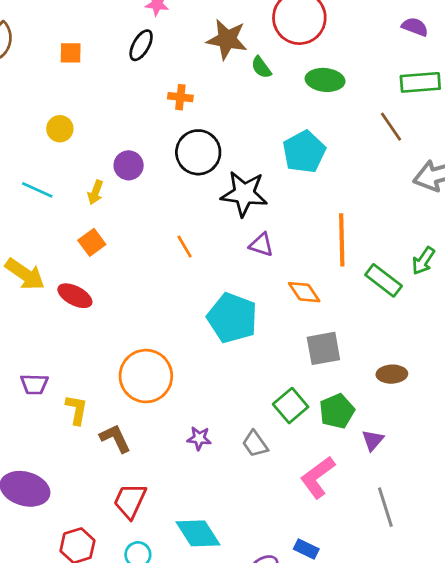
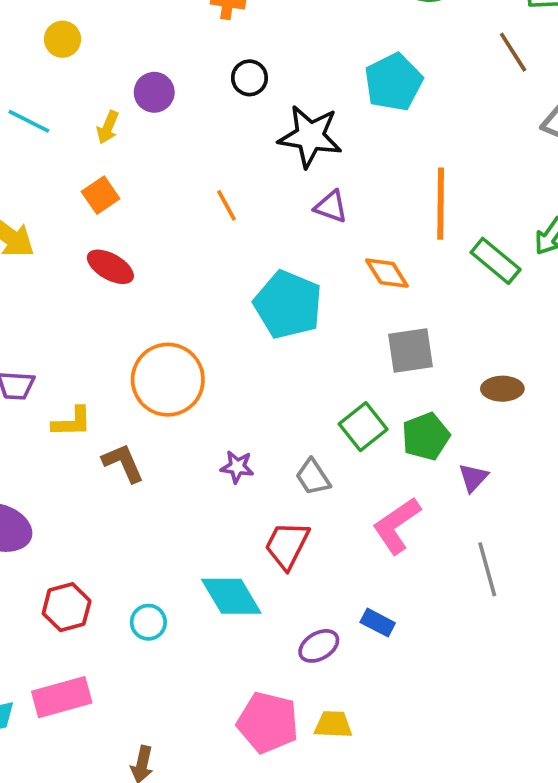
black circle: (198, 152) -> (249, 78), size x0.6
red ellipse: (75, 296) -> (110, 267), moved
yellow L-shape: (77, 410) -> (72, 422), turned 76
red trapezoid: (130, 501) -> (287, 545), moved

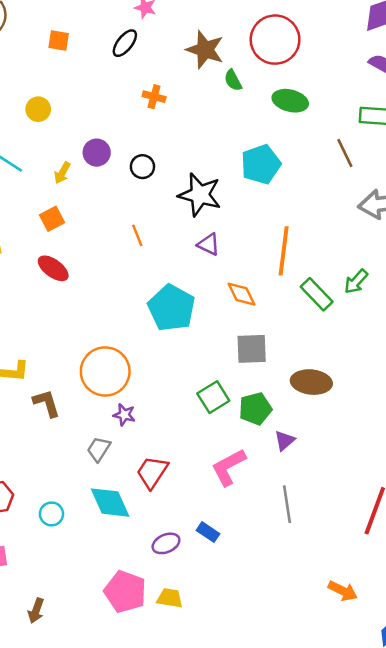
black circle: (249, 78) -> (142, 167), moved
orange circle: (168, 380) -> (105, 371), moved
brown ellipse: (502, 389) -> (311, 382), size x1.4
gray trapezoid: (313, 477) -> (99, 449), moved, turned 60

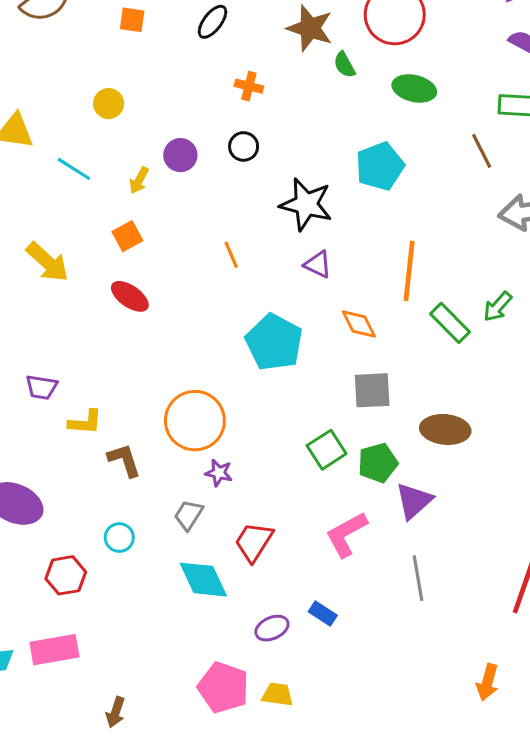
black circle: (142, 167) -> (244, 146), moved
purple triangle: (285, 441) -> (414, 501), size x1.5
cyan circle: (51, 514) -> (119, 538), moved
orange arrow: (343, 591) -> (487, 682), turned 80

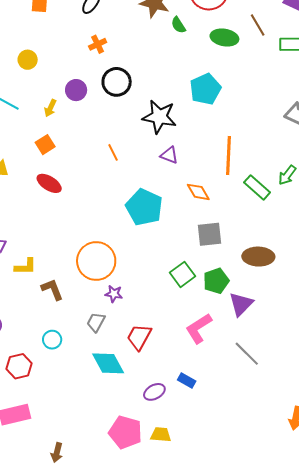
orange cross: (249, 86) -> (98, 44), moved, turned -36
black circle: (244, 146) -> (117, 82), size x1.5
brown line: (482, 151) -> (258, 25), moved
gray line: (418, 578) -> (247, 354), turned -32

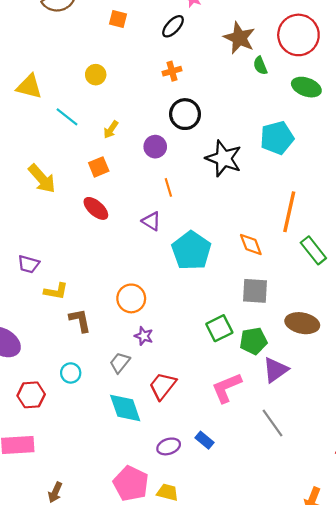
purple circle: (76, 90) -> (155, 147), moved
purple triangle: (169, 155) -> (151, 221), moved
orange circle: (96, 261) -> (131, 298), size x0.7

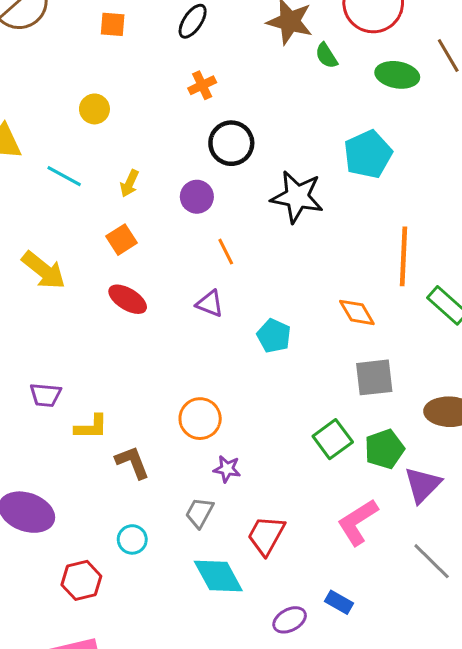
cyan pentagon: (191, 251) -> (274, 336), size x0.6

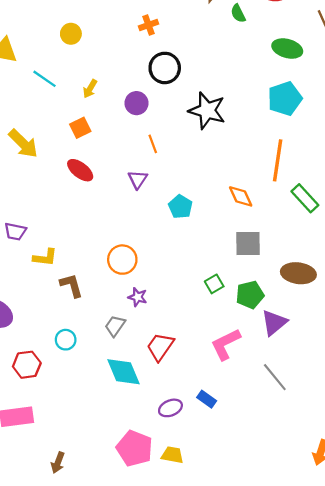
green ellipse: (397, 75) -> (287, 49), moved
cyan pentagon: (368, 154) -> (285, 99), moved
purple triangle: (210, 304) -> (138, 179), turned 36
green square: (333, 439) -> (214, 284), size x0.7

